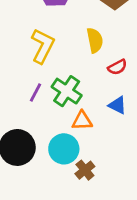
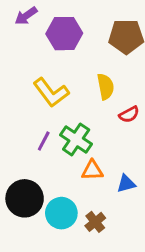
yellow L-shape: (43, 46) -> (51, 92), turned 116
blue triangle: (117, 105) -> (126, 184), moved, turned -42
cyan circle: (64, 149) -> (61, 213), moved

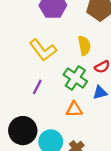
green cross: (76, 139) -> (75, 78), moved
blue triangle: (126, 184) -> (100, 93), moved

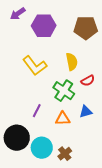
purple line: (37, 87) -> (37, 111), moved
blue triangle: (100, 93) -> (86, 112), moved

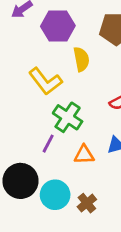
yellow semicircle: (72, 62) -> (81, 59), moved
green cross: (64, 91) -> (68, 117), moved

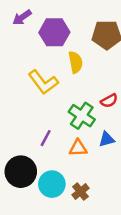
green cross: (68, 117) -> (82, 116), moved

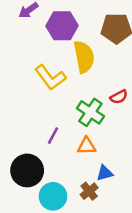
yellow semicircle: (76, 62) -> (84, 57), size x1.4
blue triangle: (107, 139) -> (105, 173), moved
cyan circle: (52, 184) -> (53, 196), moved

